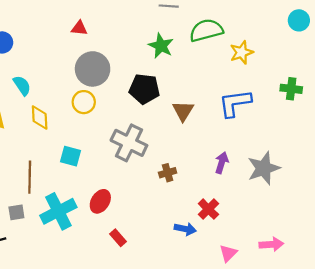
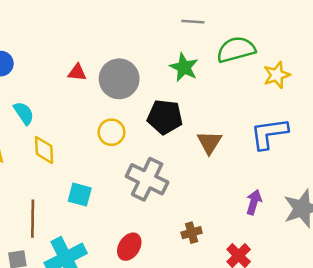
red triangle: (79, 28) -> (77, 72), moved
gray circle: (93, 69) -> (119, 79), moved
yellow circle: (84, 102) -> (111, 132), moved
brown cross: (168, 173) -> (192, 233), moved
red ellipse: (100, 201) -> (129, 247), moved

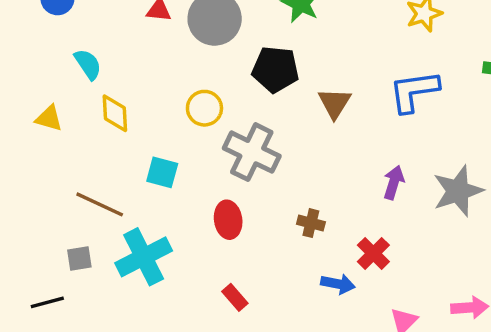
yellow circle: (111, 132) -> (204, 108), moved
brown line: (33, 219) -> (100, 204), turned -66
brown cross: (192, 233) -> (311, 223), turned 30
red ellipse: (129, 247) -> (228, 220), moved, turned -40

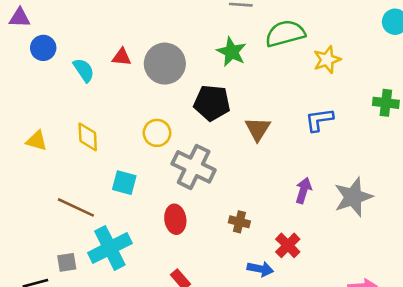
cyan semicircle: (88, 64) -> (84, 70), moved
blue L-shape: (414, 91) -> (319, 120), size x0.7
gray square: (79, 259) -> (67, 262), moved

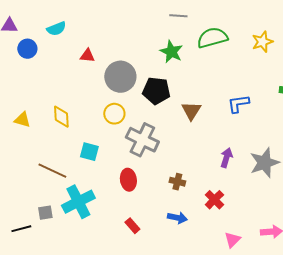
yellow star: (327, 60) -> (262, 42), moved
gray circle: (165, 64) -> (120, 77), moved
cyan semicircle: (84, 70) -> (56, 29), moved, turned 102
blue arrow: (260, 269) -> (177, 218), moved

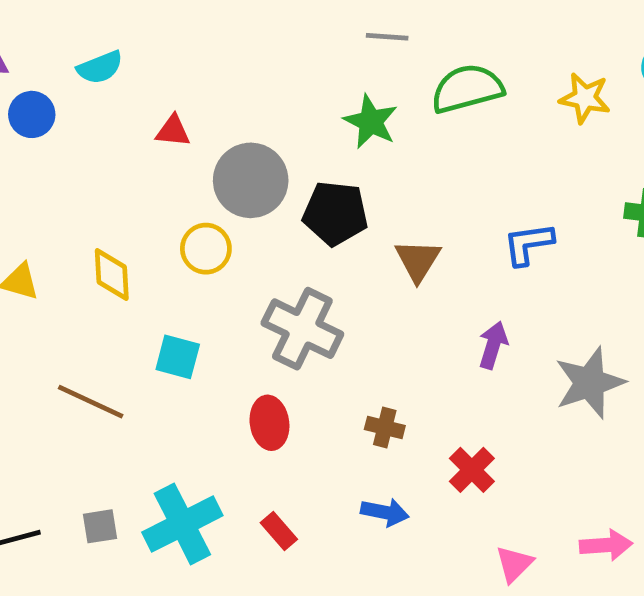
yellow star: (262, 42) -> (585, 98), turned 30
yellow circle: (114, 114) -> (206, 249), moved
purple arrow: (226, 158) -> (493, 345), moved
cyan cross: (78, 202) -> (182, 524), moved
gray square: (45, 213) -> (100, 526), moved

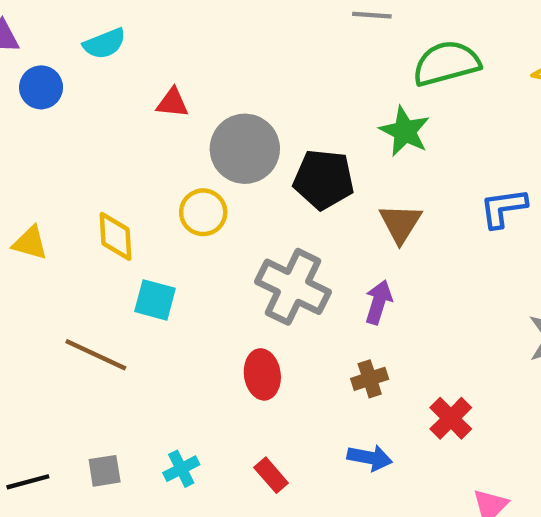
green star: (371, 122) -> (405, 131), moved
purple arrow: (493, 345) -> (378, 302), moved
cyan square: (178, 357) -> (155, 300), moved
brown cross: (385, 427) -> (370, 379), turned -32
cyan cross: (182, 524) -> (181, 469), size x0.5

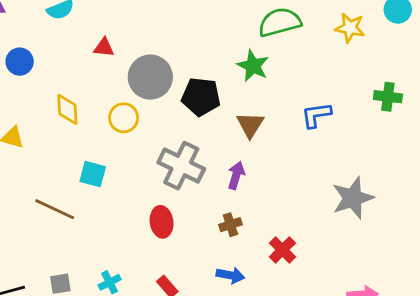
blue circle: (41, 87) -> (20, 62), moved
yellow diamond: (116, 236) -> (67, 109), moved

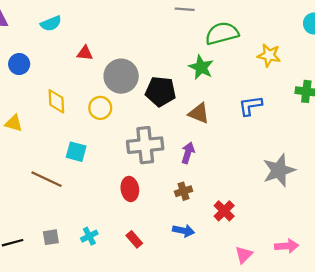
yellow star: (350, 28) -> (269, 55), moved
brown triangle: (250, 125) -> (199, 113), turned -40
gray cross: (181, 166) -> (145, 145), turned -32

